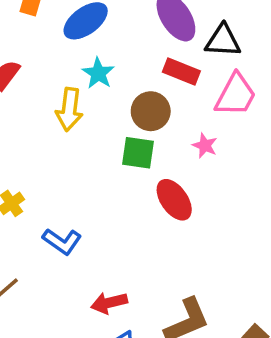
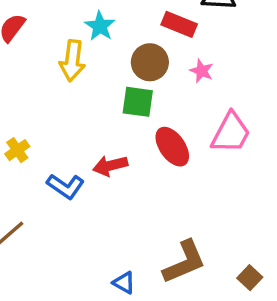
pink trapezoid: (236, 95) -> (231, 133), moved
pink star: (205, 146) -> (202, 71), moved
red arrow: (109, 303) -> (110, 166), moved

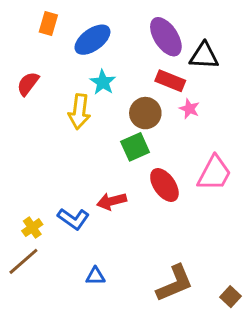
pink star: (202, 71) -> (189, 109), moved
green square: (138, 102) -> (135, 147), turned -32
yellow cross: (17, 150) -> (32, 228), moved
blue triangle: (124, 283) -> (95, 276), moved, turned -30

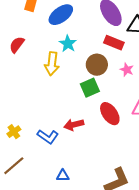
pink star: (189, 109) -> (127, 70), moved
yellow cross: (32, 228) -> (14, 132), moved

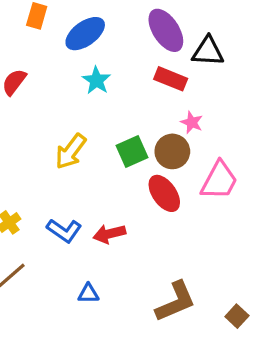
yellow arrow: (52, 64) -> (71, 151), moved, turned 30
brown circle: (97, 65) -> (172, 151), moved
red arrow: (74, 125) -> (109, 234), moved

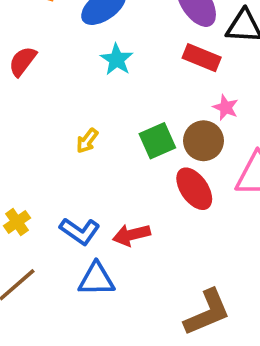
yellow arrow: (71, 151) -> (87, 141), size x0.6
blue triangle: (88, 294) -> (96, 279), moved, size x1.5

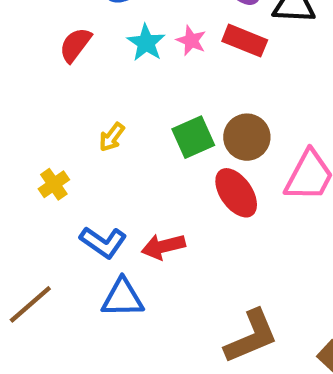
red semicircle: (23, 61) -> (75, 45), moved
pink star: (226, 107) -> (191, 41), moved
yellow cross: (17, 222) -> (54, 184), moved

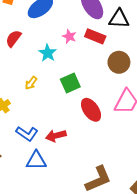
cyan star: (146, 43) -> (48, 53), moved
brown circle: (247, 137) -> (119, 62), moved

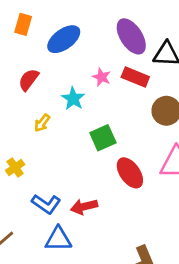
yellow arrow: (31, 83) -> (42, 123), moved

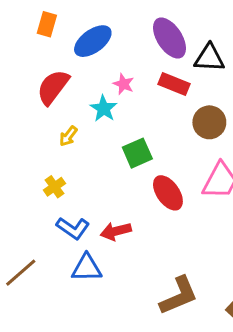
pink star: (102, 77) -> (123, 84), moved
red semicircle: (29, 80) -> (53, 87), size x1.4
yellow cross: (15, 167) -> (54, 187), moved

